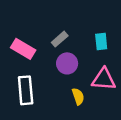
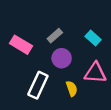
cyan rectangle: (101, 41) -> (93, 38), turned -42
white rectangle: (26, 90) -> (38, 85), moved, turned 30

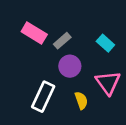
pink rectangle: (21, 45) -> (34, 33), moved
pink triangle: (95, 73) -> (108, 83), turned 50

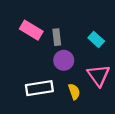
gray rectangle: (62, 41) -> (57, 37), turned -56
white rectangle: (43, 97) -> (39, 88), turned 56

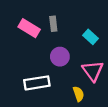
gray rectangle: (57, 37) -> (53, 24), moved
yellow semicircle: (74, 92) -> (79, 94), moved

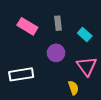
gray rectangle: (53, 24) -> (58, 23), moved
white rectangle: (37, 83) -> (21, 74), moved

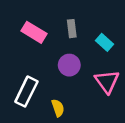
white rectangle: (21, 74) -> (26, 92), turned -55
yellow semicircle: (73, 88) -> (58, 108), moved

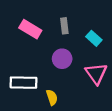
white rectangle: (26, 92) -> (23, 83), turned 65

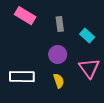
pink rectangle: (30, 29) -> (25, 16), moved
yellow semicircle: (52, 97) -> (59, 81), moved

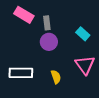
gray rectangle: (60, 24) -> (47, 23), moved
purple circle: (58, 54) -> (49, 42), moved

